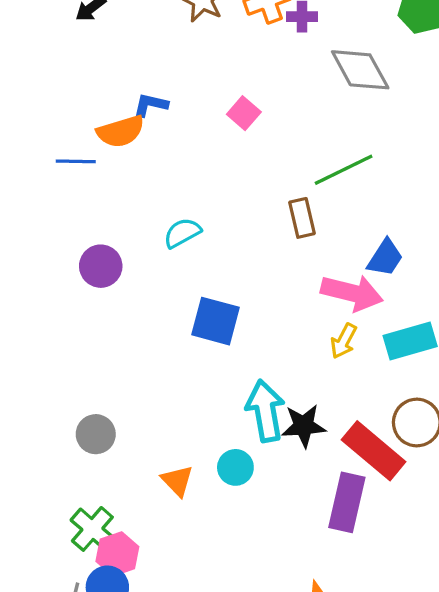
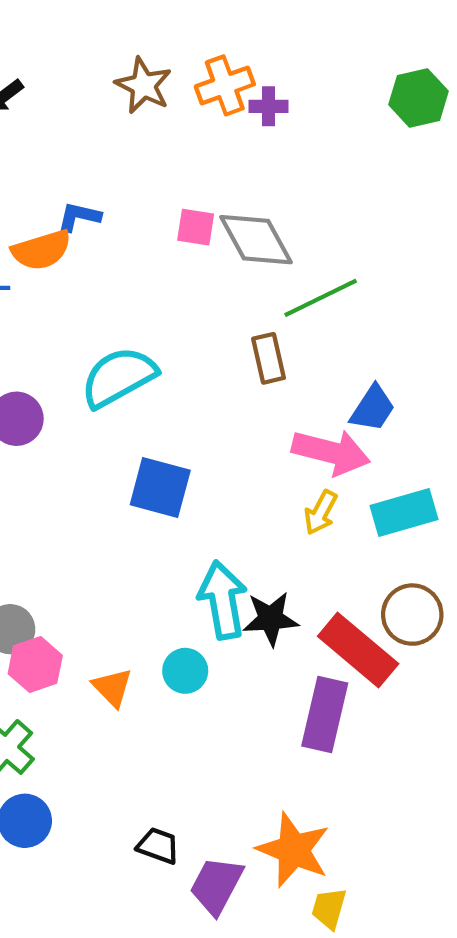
gray diamond: (360, 70) -> (256, 240), moved
pink square: (244, 113) -> (196, 227), turned -32
cyan semicircle: (182, 233) -> (119, 377), size x1.6
pink hexagon: (117, 554) -> (35, 665), moved

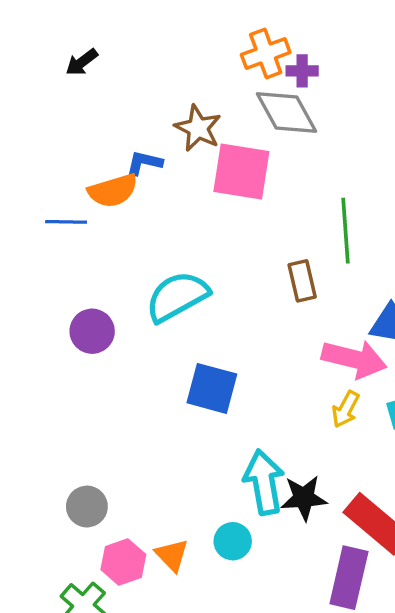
brown star: (144, 85) -> (198, 128), moved
pink square: (196, 227) -> (241, 172), size x1.8
gray diamond: (256, 240) -> (287, 113), moved
green line: (321, 298) -> (346, 231), turned -68
pink hexagon: (35, 665) -> (123, 562), moved

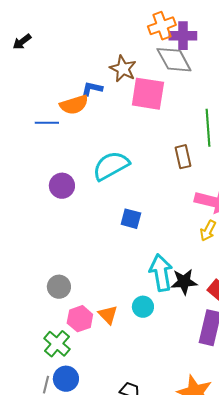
black arrow: (82, 62) -> (22, 42), moved
purple cross: (302, 71) -> (183, 36), size x1.5
blue square: (212, 388) -> (131, 219), size x0.7

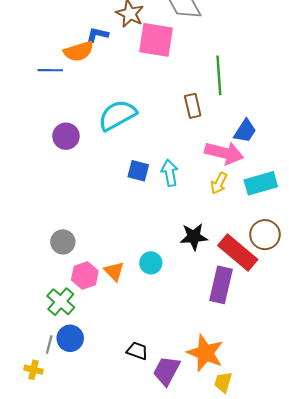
cyan arrow: (161, 273) -> (170, 173), moved, size x0.7

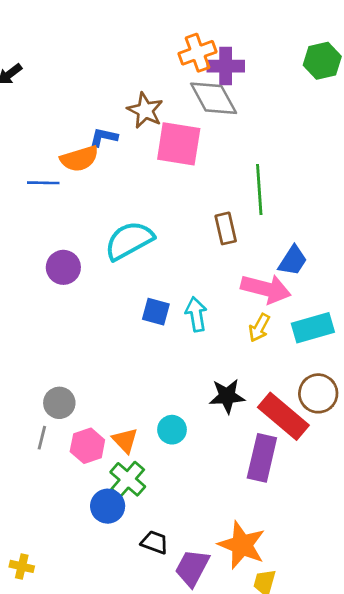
green cross: (61, 302) -> (128, 479), moved
blue circle: (70, 338) -> (108, 506), moved
gray line: (49, 345) -> (42, 438), moved

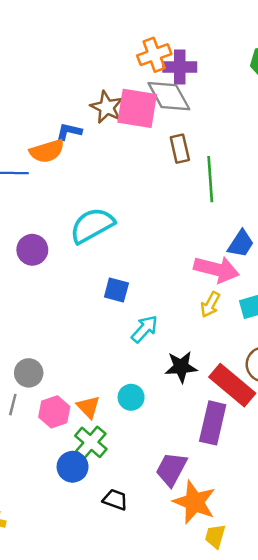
pink square: (179, 144) -> (137, 108), moved
brown rectangle: (226, 228) -> (180, 149), moved
cyan arrow: (196, 314) -> (144, 329), moved, turned 52
purple trapezoid: (192, 568) -> (171, 469), moved

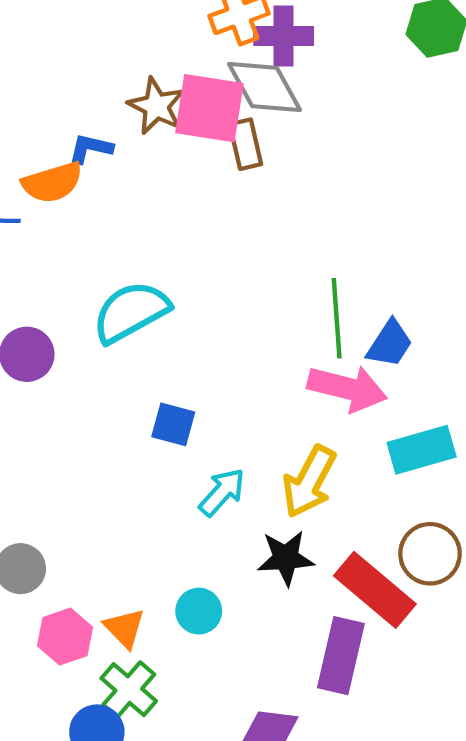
brown rectangle: (180, 149) -> (245, 144), moved
green line: (210, 179) -> (337, 318), moved
yellow arrow: (210, 305) -> (309, 482), moved, size x1.6

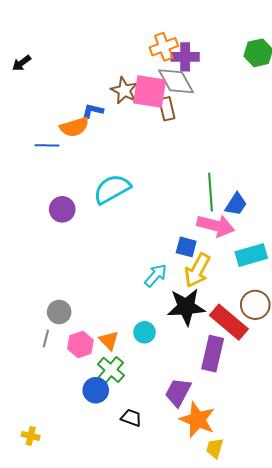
blue square: (173, 424) -> (186, 247), moved
black star: (286, 558) -> (186, 307), size x1.4

